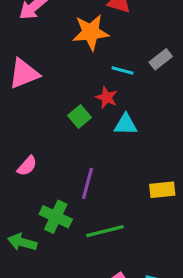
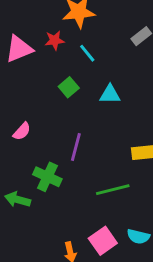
cyan line: (122, 70) -> (87, 53), moved, turned 36
red star: (107, 97) -> (55, 40), moved, turned -30
green line: (105, 231) -> (113, 190), moved

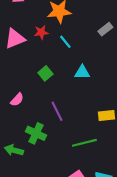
green square: (69, 87) -> (45, 73), moved
purple line: (76, 147) -> (57, 111), turned -42

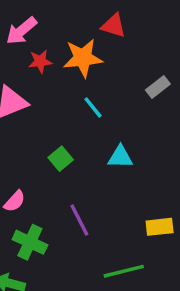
red star: (41, 32) -> (40, 61), moved
green cross: (36, 133) -> (30, 242), moved

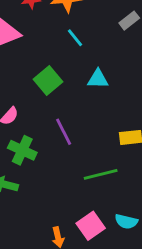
green square: (61, 159) -> (48, 80), size x1.4

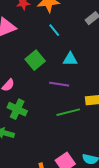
purple line: (64, 132) -> (59, 84), moved, turned -54
green line: (101, 174) -> (68, 112), moved

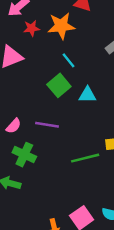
green square: (35, 60) -> (59, 85), moved
purple line: (59, 84) -> (47, 125), moved

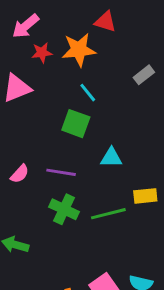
green square: (59, 85) -> (76, 124), turned -30
cyan triangle: (87, 95) -> (111, 158), moved
green cross: (24, 155) -> (64, 209), moved

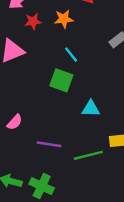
orange star: (79, 50) -> (64, 19), size x0.7
purple line: (61, 172) -> (49, 144), moved
green cross: (64, 209) -> (42, 186), moved

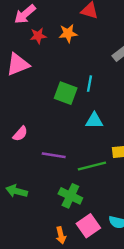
cyan line: (71, 55) -> (90, 84), moved, turned 49
green cross: (42, 186) -> (70, 196), moved

